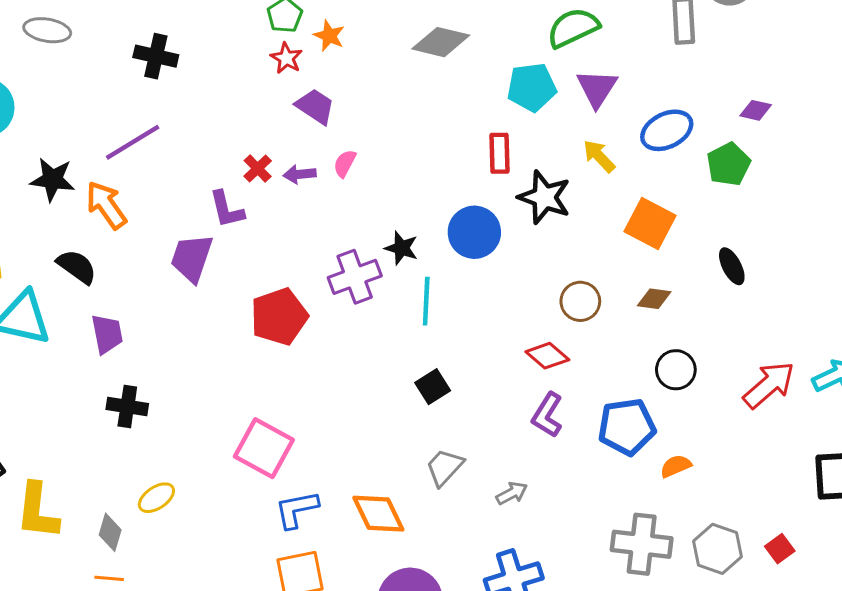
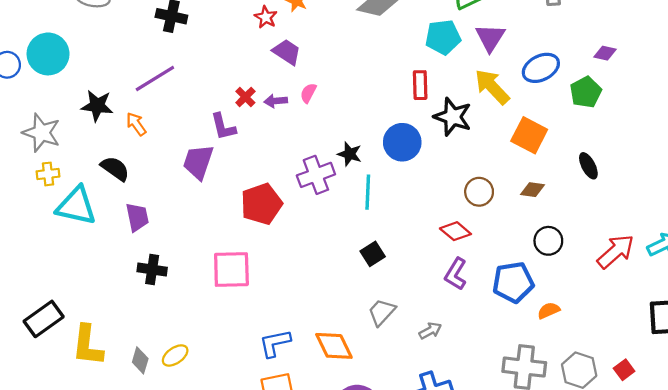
yellow arrow: (599, 156) -> (492, 87), size x1.5
orange arrow: (106, 205) -> (136, 124), size x0.7
pink square: (264, 448) -> (231, 270), moved, turned -30
yellow ellipse: (156, 498) -> (175, 355), moved

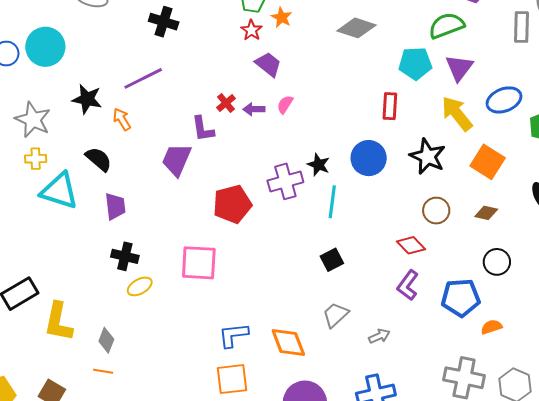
black star: (453, 117) -> (428, 156), moved
yellow ellipse: (175, 355) -> (140, 286), moved

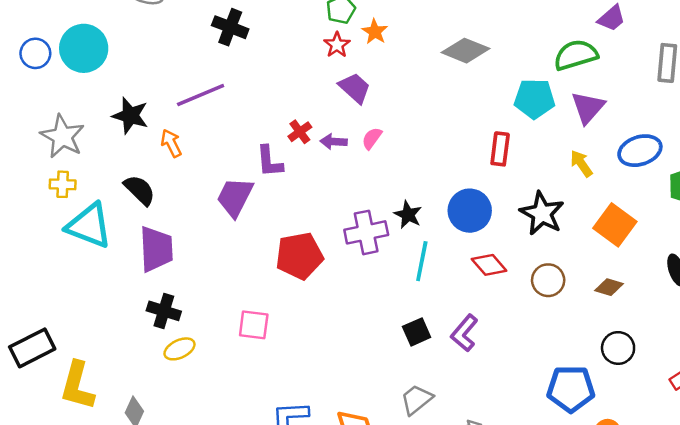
yellow arrow: (457, 114) -> (581, 163), size x0.6
purple trapezoid: (115, 206) -> (156, 249), size x1.4
red diamond: (411, 245) -> (489, 265), moved
pink square: (199, 263) -> (254, 325), size x0.7
purple L-shape: (408, 285) -> (464, 333), moved

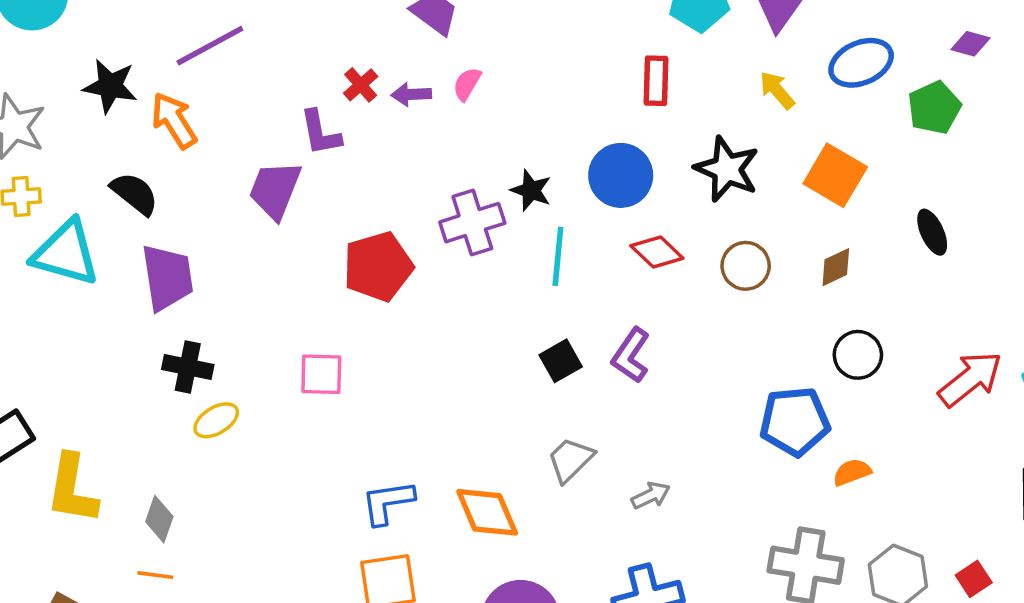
orange arrow: (171, 143) -> (174, 120), size x1.4
brown diamond: (609, 287) -> (836, 267), turned -36

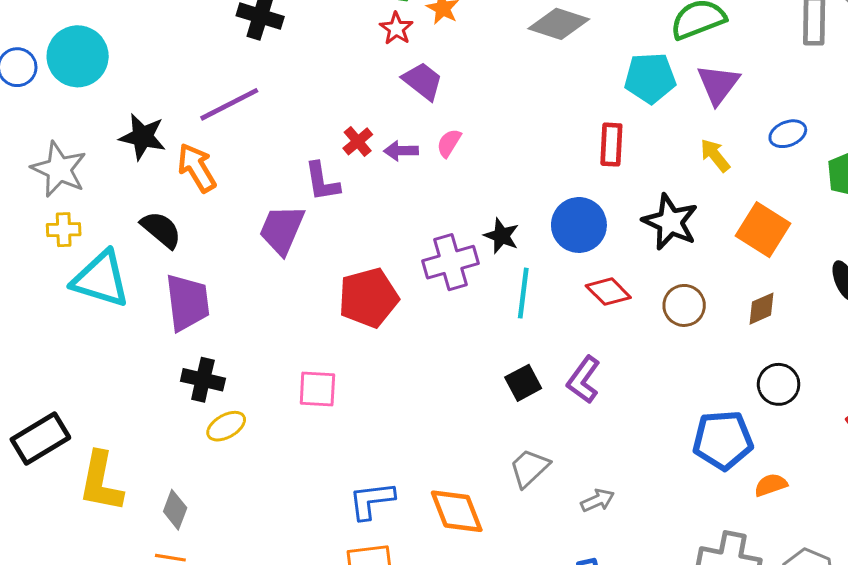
blue ellipse: (861, 63) -> (788, 134), size x0.7

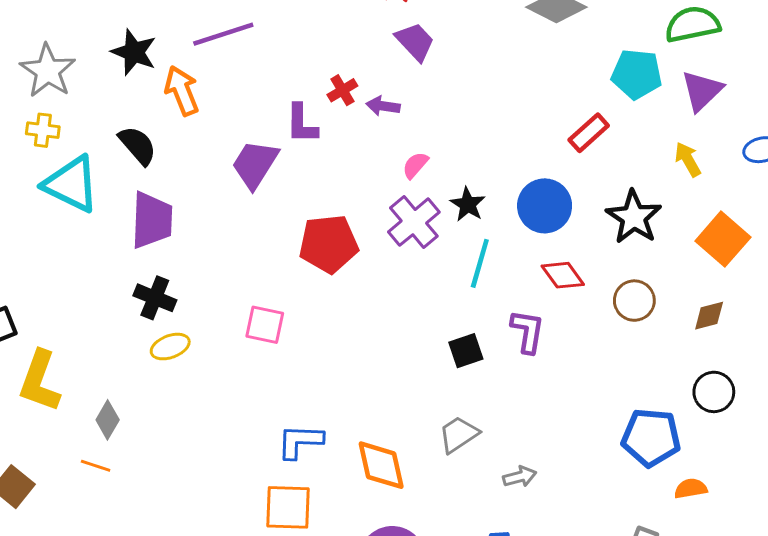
pink semicircle: (449, 143) -> (415, 165), moved
red rectangle: (611, 145) -> (589, 133), turned 36
purple cross: (450, 262) -> (414, 222), turned -33
purple L-shape: (584, 380) -> (528, 331), moved, turned 144

